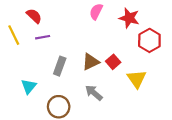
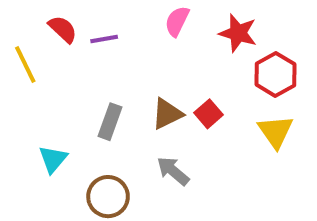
purple line: (43, 37) -> (104, 39), moved
yellow triangle: (137, 79) -> (275, 132), moved

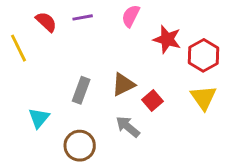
red star: (238, 33) -> (167, 39), moved
purple line: (104, 39) -> (83, 17), moved
red square: (209, 114) -> (153, 100), moved

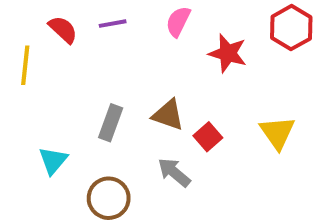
yellow line: (18, 48) -> (25, 65), turned 32
red hexagon: (203, 55) -> (291, 28), moved
brown triangle: (123, 84) -> (168, 115), turned 45

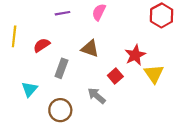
red semicircle: (63, 30) -> (42, 45), moved, turned -77
red star: (228, 53) -> (135, 55), moved, turned 30
brown triangle: (168, 115) -> (90, 48), moved

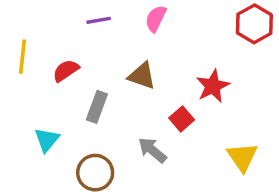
yellow triangle: (154, 74) -> (242, 157), moved

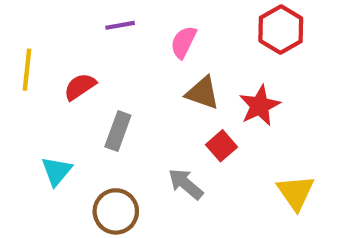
pink semicircle: (156, 19) -> (183, 42), moved
red hexagon: (254, 24) -> (281, 30), moved
brown triangle: (142, 76) -> (203, 93), moved

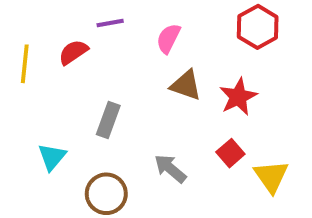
red semicircle: (80, 87) -> (73, 52), moved
red square: (222, 146) -> (230, 153), moved

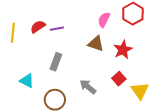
purple line: (110, 23) -> (57, 29), moved
pink semicircle: (168, 39) -> (104, 20), moved
cyan triangle: (52, 157) -> (27, 81), turned -42

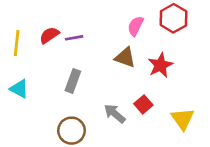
red square: (119, 79) -> (143, 104), moved
cyan triangle: (27, 81) -> (19, 89), moved

